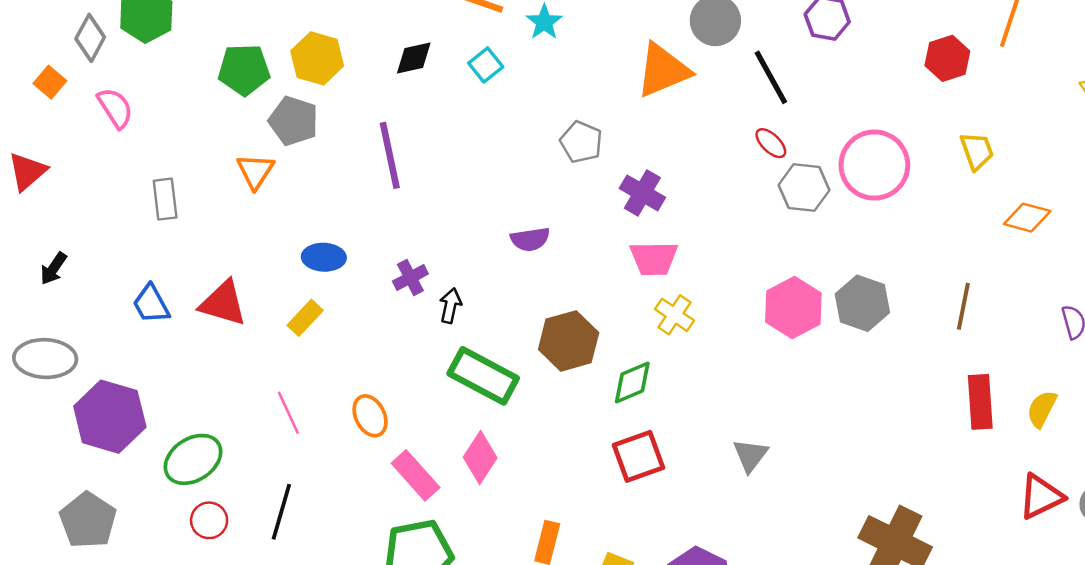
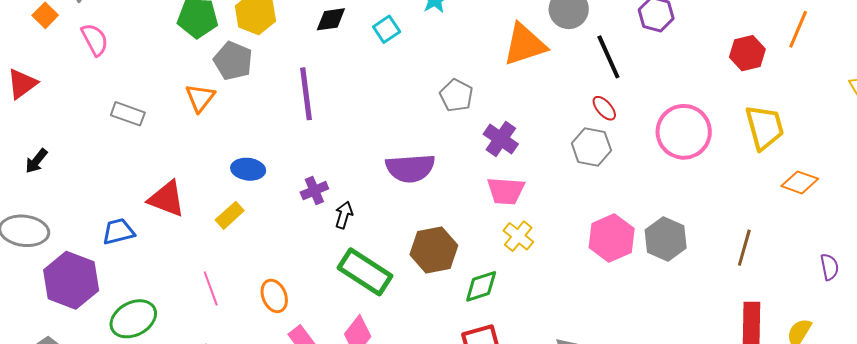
yellow trapezoid: (977, 151) -> (765, 127), size x1.5
gray hexagon: (804, 188) -> (591, 147), moved
gray rectangle: (165, 199) -> (128, 114), turned -68
purple semicircle: (530, 239) -> (410, 168), size x1.6
blue trapezoid: (151, 304) -> (118, 232), moved, turned 100

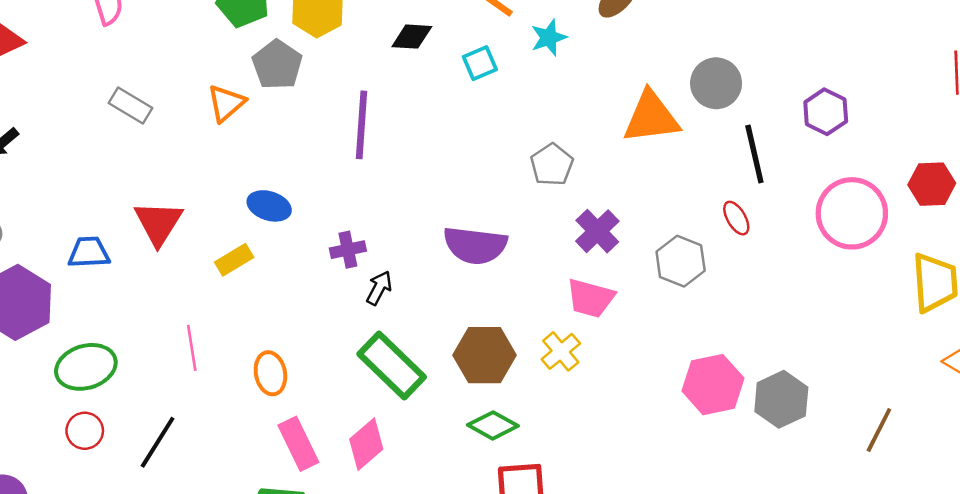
pink circle: (684, 132) -> (852, 213), moved
gray hexagon: (591, 147) -> (681, 261), moved
red triangle: (167, 199) -> (158, 223), turned 30
yellow cross: (518, 236) -> (561, 351), moved
green diamond: (481, 286) -> (493, 425), moved, turned 36

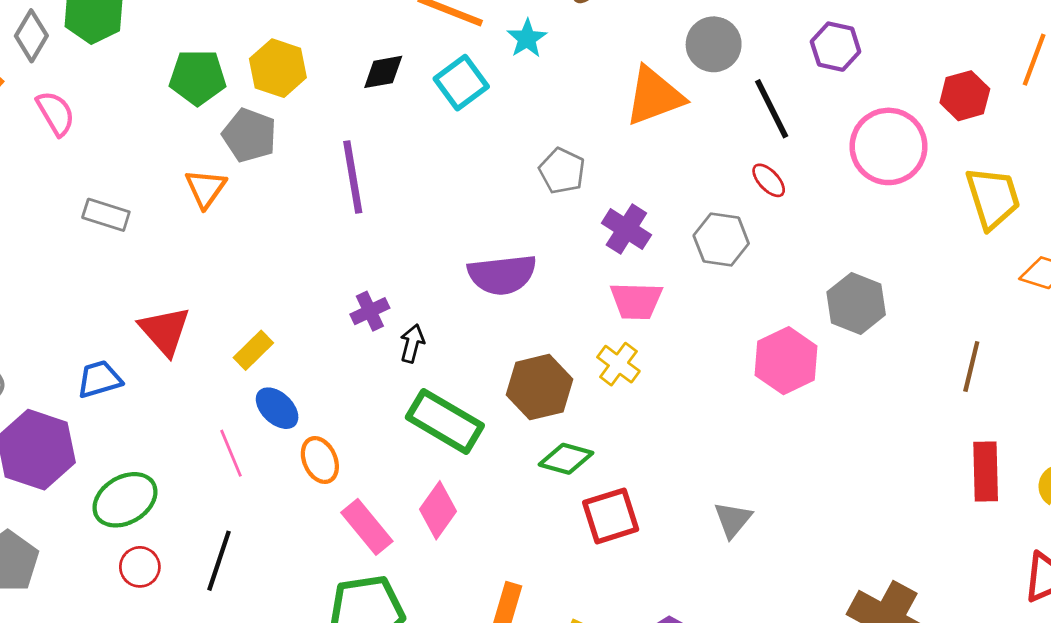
cyan square: (480, 63) -> (461, 83), size x1.4
blue ellipse: (269, 206) -> (277, 408), moved, turned 39
gray hexagon: (781, 399) -> (856, 303), moved

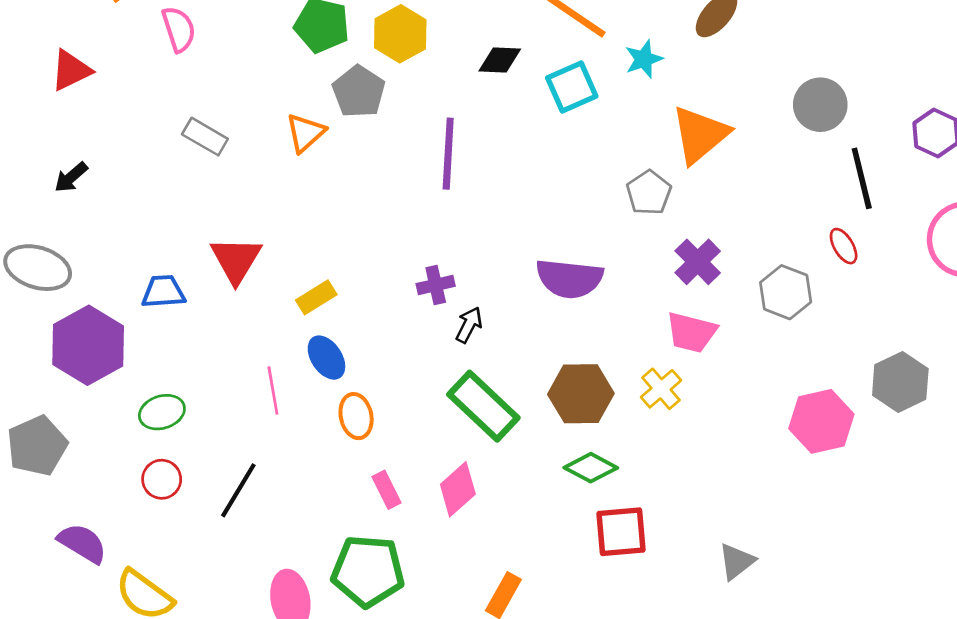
orange triangle: (654, 96) -> (700, 135), moved, turned -32
green ellipse: (125, 500) -> (162, 412), size x0.7
pink rectangle: (367, 527) -> (386, 490), size x0.7

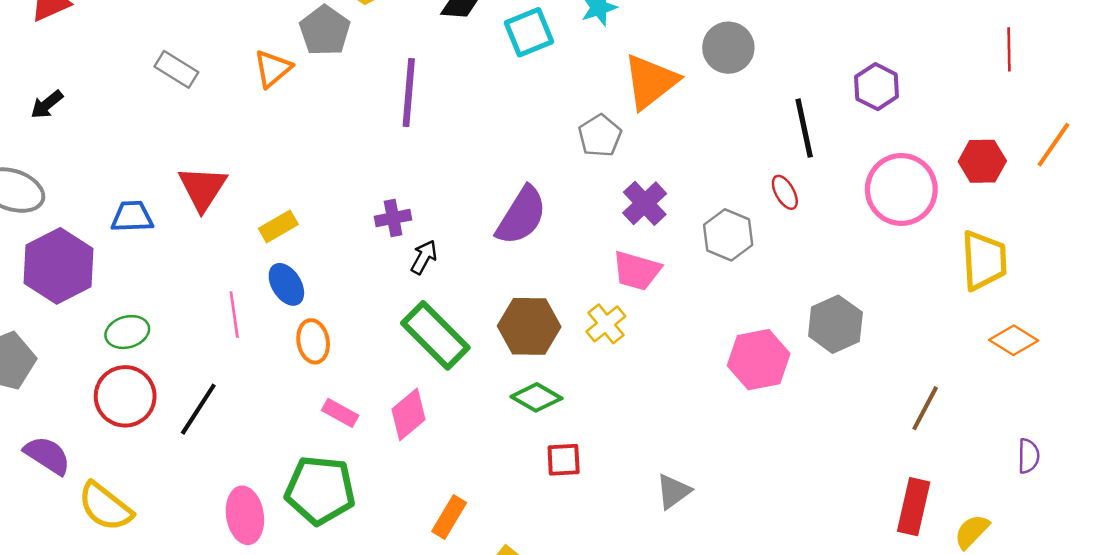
gray circle: (820, 105) -> (728, 48), moved
purple semicircle: (569, 279) -> (521, 216), turned -66
red circle: (162, 479) -> (125, 396), size x1.6
pink rectangle: (386, 490) -> (340, 413), turned -36
red square: (621, 532) -> (564, 460), size x0.7

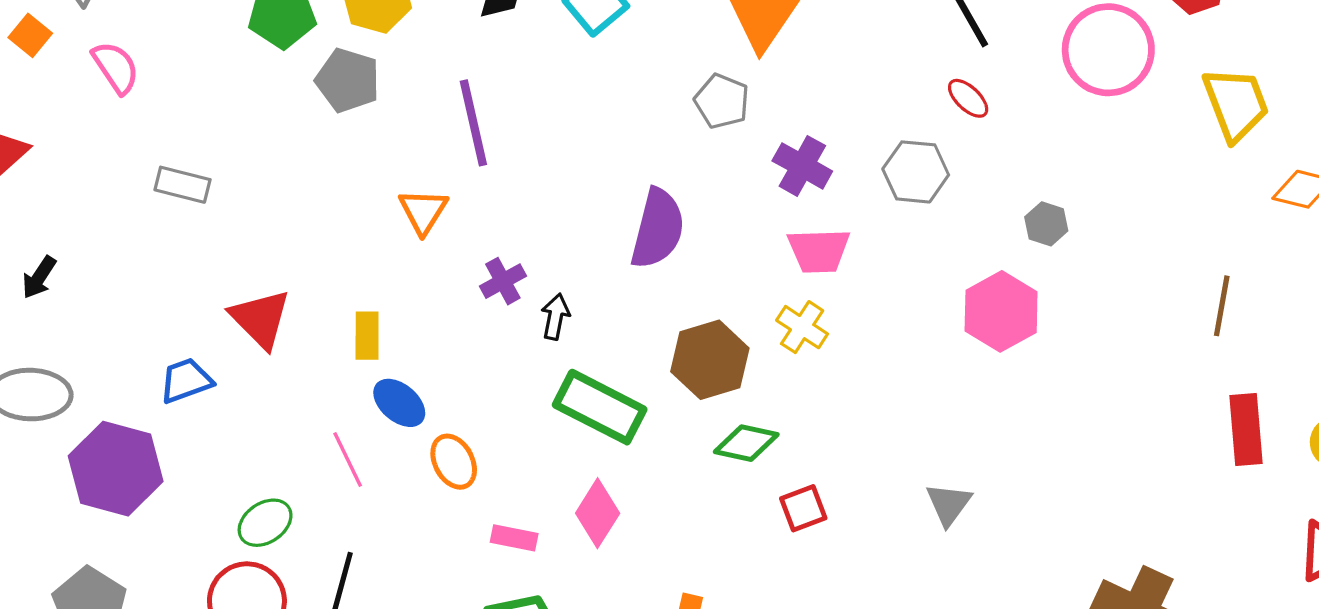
orange triangle: (273, 69) -> (423, 211), moved
yellow rectangle: (278, 226) -> (367, 336), turned -42
gray hexagon: (835, 324) -> (1046, 224), moved, size x0.6
green ellipse: (127, 332) -> (265, 523), moved

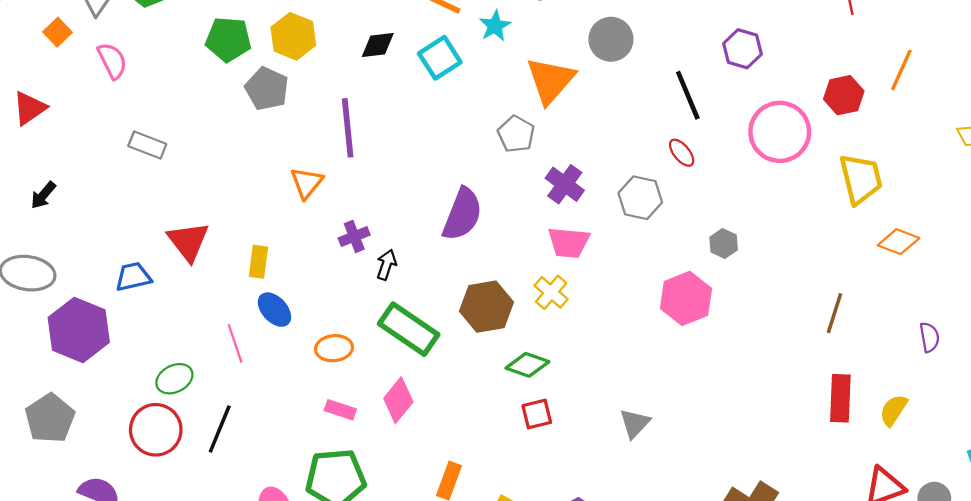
green diamond: (746, 443) -> (527, 365), moved
orange ellipse: (454, 462) -> (334, 348), moved, turned -75

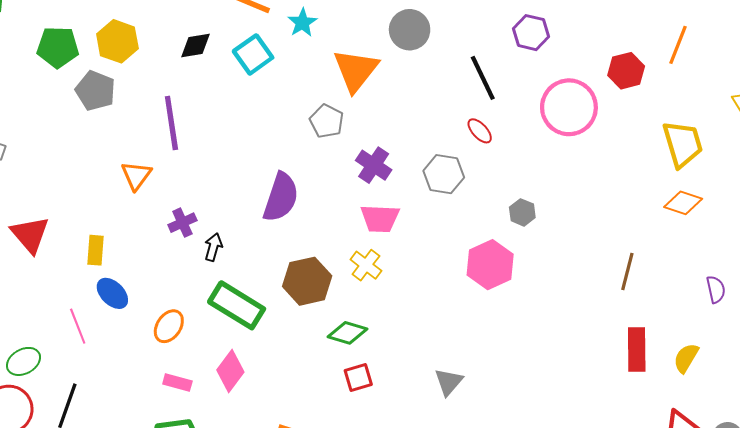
yellow trapezoid: (861, 179) -> (683, 144), moved
orange ellipse: (334, 348) -> (169, 326), turned -48

